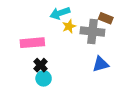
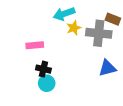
pink rectangle: (32, 43) -> (35, 45), size x0.7
black cross: (41, 65) -> (43, 69), turned -32

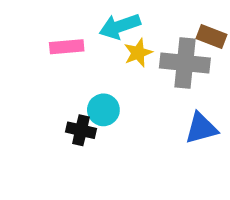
pink rectangle: (35, 45) -> (67, 47), moved
cyan circle: (47, 83) -> (103, 110), moved

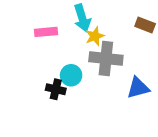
cyan arrow: (120, 26) -> (82, 18), turned -88
gray cross: (185, 63) -> (106, 59), moved

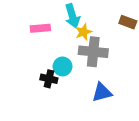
blue triangle: (138, 88) -> (102, 92), moved

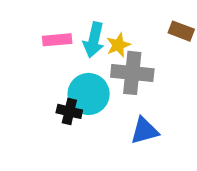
cyan arrow: (72, 16) -> (94, 40), moved, turned 30
cyan circle: (63, 66) -> (89, 94), size x1.5

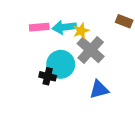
cyan arrow: (94, 40) -> (64, 27), turned 70
gray cross: (132, 73) -> (91, 50), turned 36

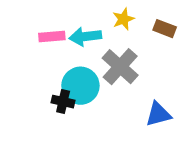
yellow star: (81, 31) -> (123, 19), moved
blue triangle: (99, 89) -> (158, 114), moved

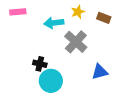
pink rectangle: (52, 36) -> (18, 12), moved
cyan circle: (80, 86) -> (51, 81), moved

